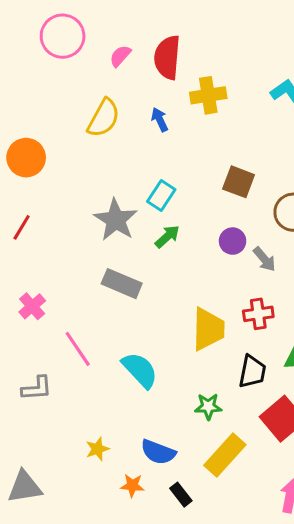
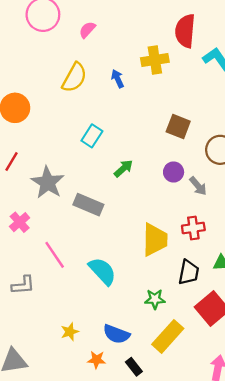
red semicircle: (167, 57) -> (185, 31), moved
cyan rectangle: (161, 196) -> (92, 136), moved
gray star: (116, 220) -> (48, 182), moved

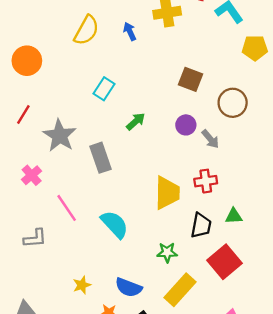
gray rectangle: (88, 205) -> (101, 158), turned 48

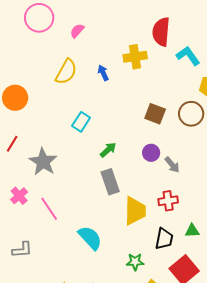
brown circle: (233, 103) -> (191, 114), moved
gray rectangle: (101, 158) -> (110, 182), moved
pink line: (67, 208) -> (49, 209), moved

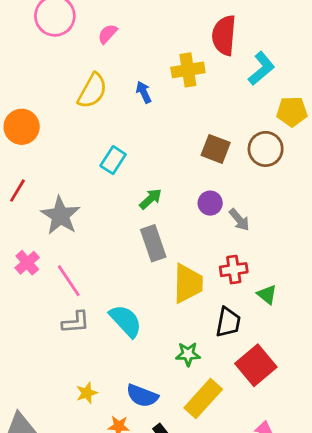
cyan L-shape: (188, 56) -> (261, 69), turned 85
green triangle: (192, 231) -> (267, 295), moved, turned 42
gray L-shape: (22, 250) -> (76, 322), moved

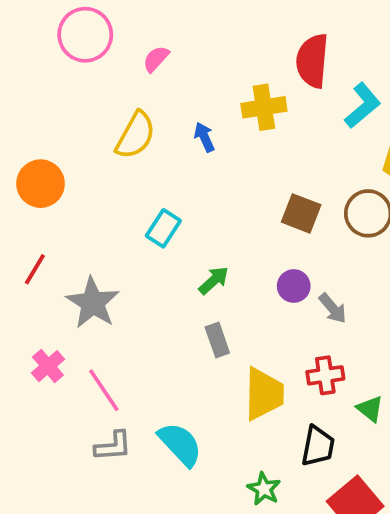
gray rectangle: (153, 243) -> (217, 340), size x0.7
green star: (188, 354) -> (264, 489), turned 30

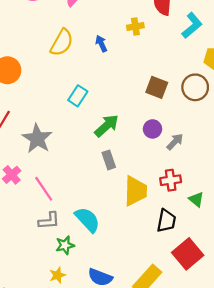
yellow cross: (264, 107) -> (135, 26), size x0.7
green arrow: (214, 280) -> (107, 126), size x1.4
gray arrow: (333, 308) -> (175, 142), turned -96
green star: (264, 489) -> (65, 245), moved, turned 30

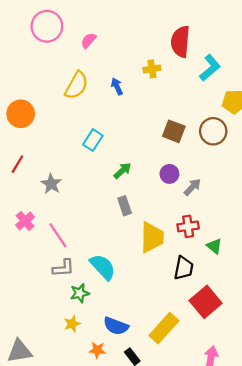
green arrow: (107, 126) -> (122, 171), size x0.7
gray star: (37, 139) -> (51, 184), size x0.7

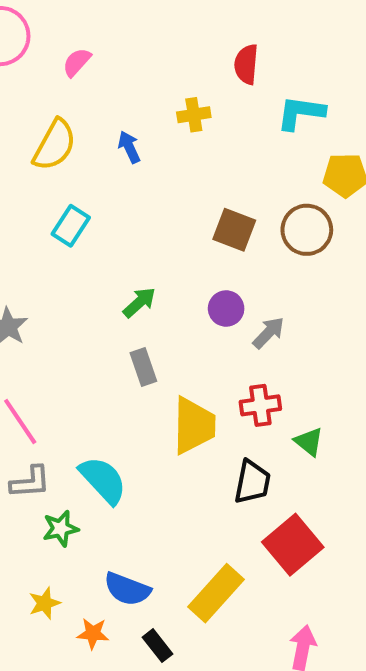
red semicircle: (180, 42) -> (246, 64), size x0.7
cyan L-shape: (210, 68) -> (301, 113), turned -132
cyan rectangle: (93, 140) -> (71, 226), moved
yellow star: (72, 324) -> (44, 603), moved

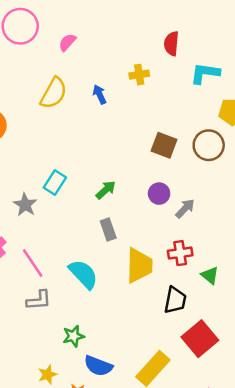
cyan rectangle: (71, 226) -> (55, 182), moved
cyan semicircle: (103, 480) -> (83, 274), moved
green star: (61, 528) -> (73, 336), moved

